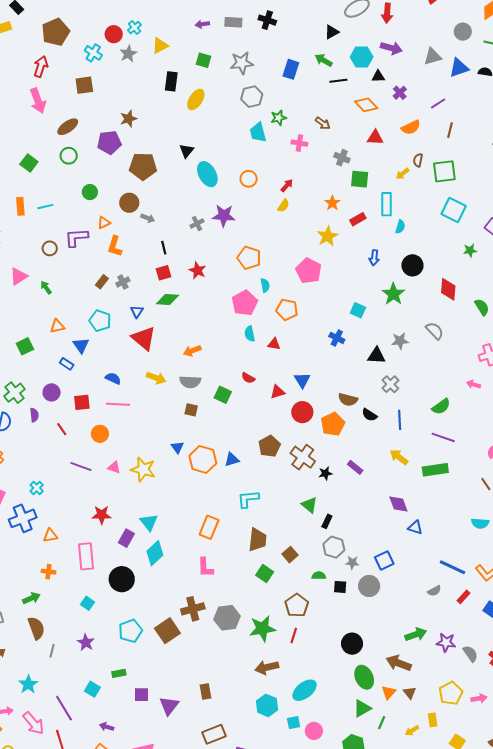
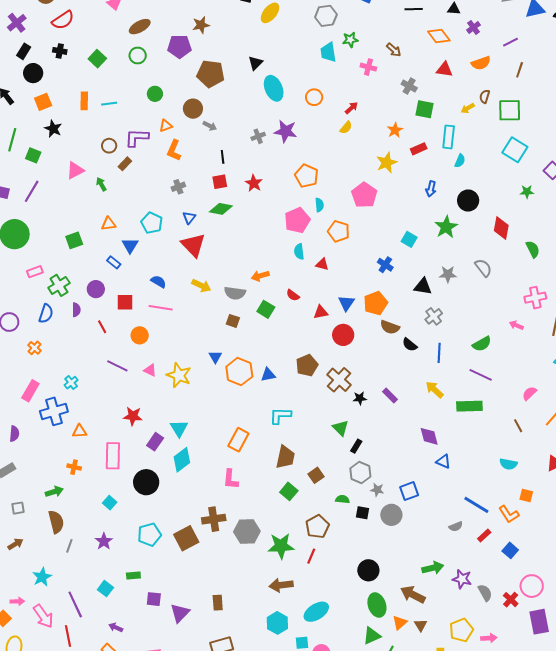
brown rectangle: (102, 282) -> (125, 164), moved
orange arrow: (192, 351) -> (260, 276), moved
orange pentagon: (333, 424) -> (376, 303), moved

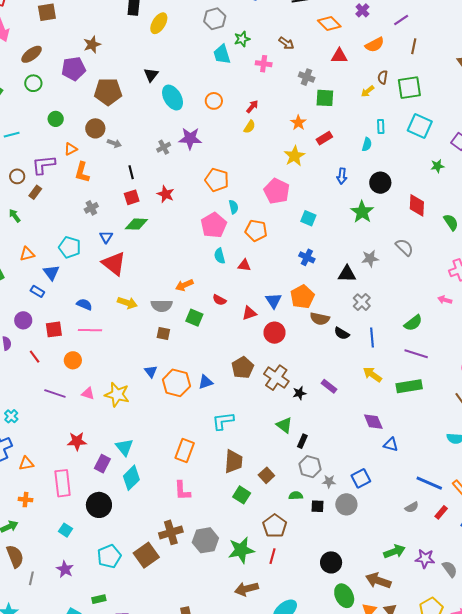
cyan rectangle: (449, 137) -> (381, 126), moved, size x0.6
cyan square: (409, 239) -> (308, 218), moved

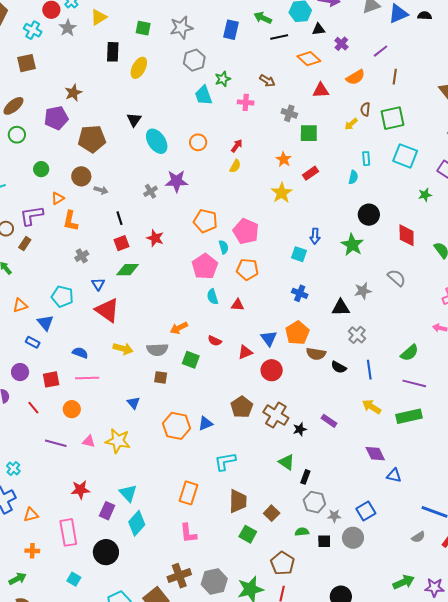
blue arrow: (342, 176) -> (315, 236), moved
pink pentagon: (277, 191) -> (246, 231), moved
blue triangle: (151, 371) -> (133, 403), moved

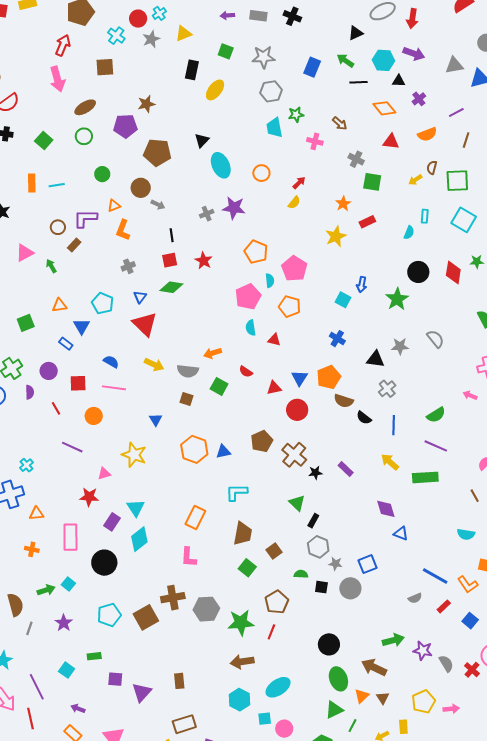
red diamond: (407, 235) -> (453, 273), moved
pink triangle: (89, 441) -> (104, 473), moved, turned -40
green arrow: (17, 579) -> (46, 590), moved

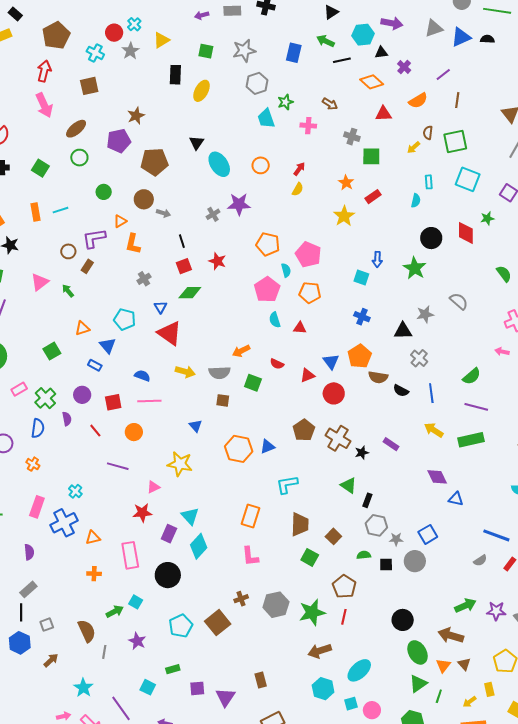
brown cross: (173, 598) -> (241, 599), size x0.6

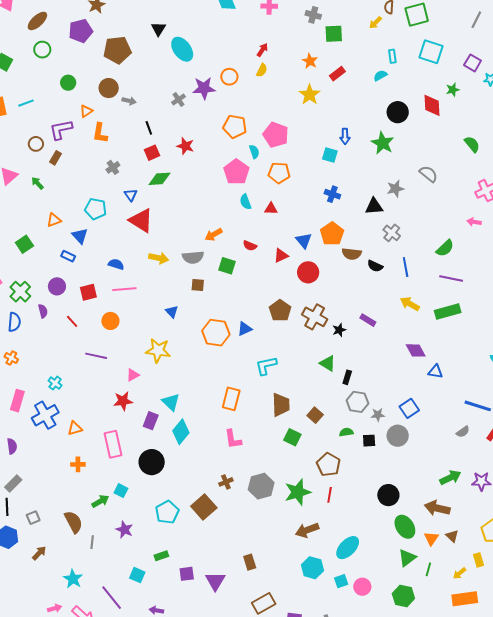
orange circle: (261, 165) -> (229, 77), moved
cyan semicircle: (416, 201) -> (380, 76), turned -128

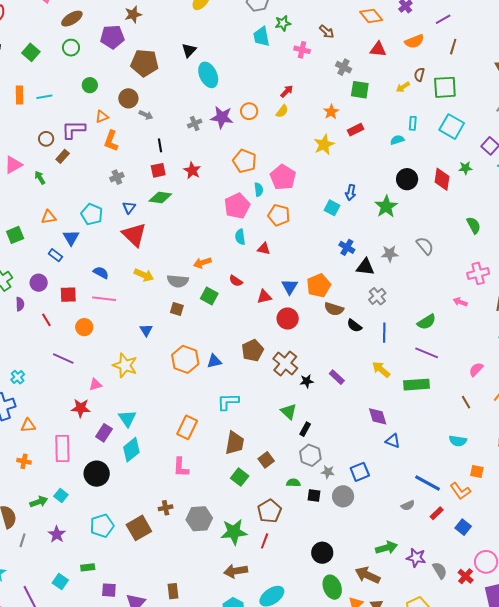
blue cross: (332, 194) -> (347, 247), moved

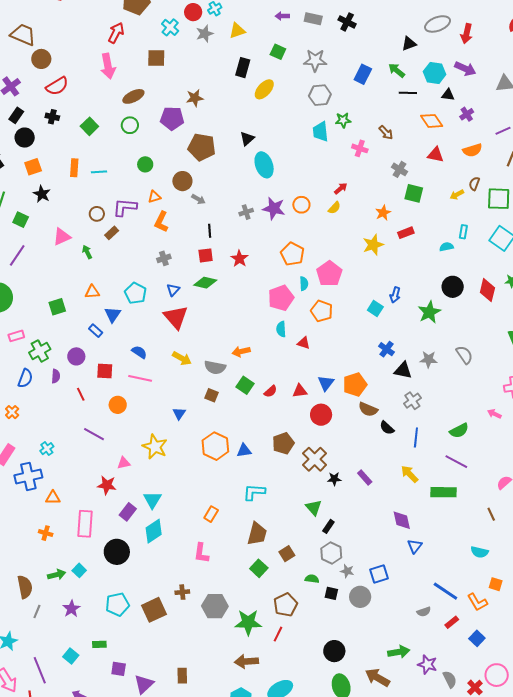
red semicircle: (236, 281) -> (270, 391), moved, turned -80
orange rectangle: (187, 427) -> (211, 514), size x0.7
blue triangle: (393, 441) -> (415, 546), turned 42

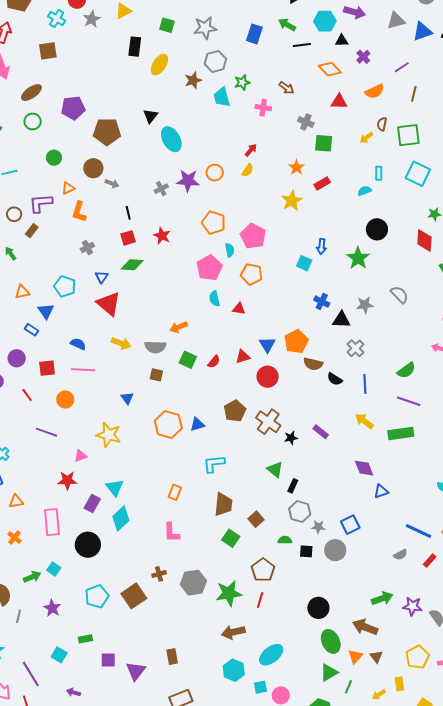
brown star: (195, 98) -> (193, 80), moved
red diamond: (487, 290) -> (424, 241), moved
orange cross: (46, 533) -> (15, 537), turned 32
blue triangle: (415, 546) -> (381, 491), turned 42

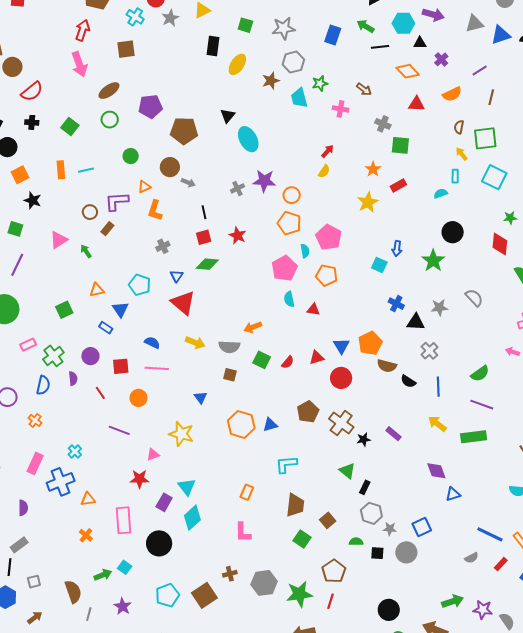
yellow arrow: (366, 138) -> (462, 154), moved, turned 88
orange circle: (215, 173) -> (292, 195), moved

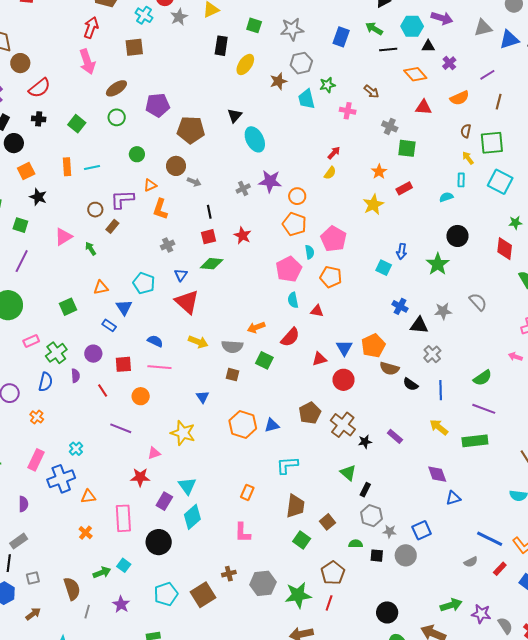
red semicircle: (288, 362) -> (290, 337), moved, size x1.5

